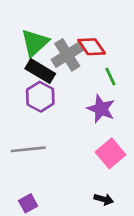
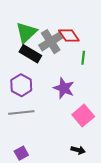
green line: (110, 76) -> (83, 58), turned 32
purple hexagon: (40, 97) -> (21, 85), moved
purple star: (101, 109) -> (64, 88), moved

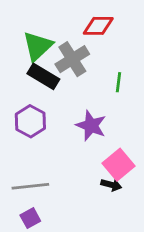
red diamond: (69, 35) -> (98, 26), moved, turned -55
gray line: (21, 113) -> (30, 186), moved
black arrow: (78, 150) -> (111, 185), moved

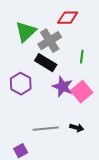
black rectangle: (43, 76) -> (46, 63), moved
pink square: (119, 165) -> (82, 92), moved
gray line: (30, 186) -> (46, 129), moved

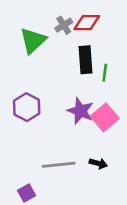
gray cross: (50, 41) -> (64, 25), moved, size x0.6
black rectangle: (46, 63) -> (86, 60), moved, turned 55

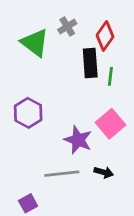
red diamond: (87, 23) -> (105, 36), moved, turned -56
green triangle: (33, 41) -> (35, 43), turned -40
purple star: (80, 111) -> (78, 140), moved

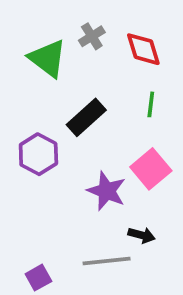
red diamond: (105, 36) -> (143, 49), turned -52
black rectangle: (90, 63) -> (86, 117), moved, turned 52
gray line: (62, 174) -> (107, 261), moved

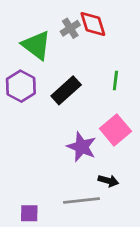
red diamond: (143, 49) -> (93, 24), moved
purple hexagon: (38, 154) -> (21, 86), moved
purple square: (38, 278) -> (29, 213), turned 30

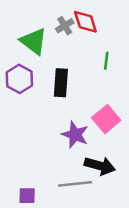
green line: (115, 80) -> (106, 61), moved
black rectangle: (66, 90) -> (61, 83), turned -44
black arrow: (108, 181) -> (100, 166), size x1.6

